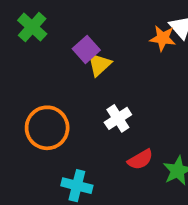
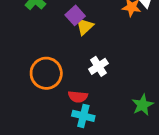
red semicircle: (140, 159) -> (78, 97), moved, turned 36
cyan cross: (77, 186) -> (83, 116), moved

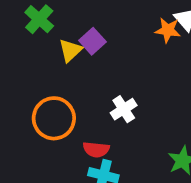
yellow triangle: (85, 26) -> (70, 50), moved

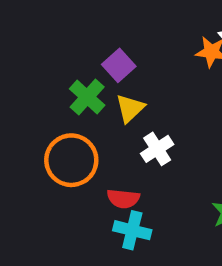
green cross: (39, 19) -> (87, 97), moved
yellow triangle: (70, 50) -> (130, 108), moved

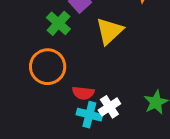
yellow triangle: (130, 108) -> (109, 31), moved, size x1.4
white cross: (157, 149) -> (109, 107), moved

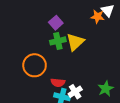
green cross: (58, 23) -> (58, 41), moved, turned 35

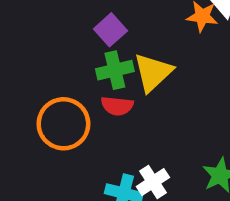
red semicircle: (58, 83) -> (117, 106), moved

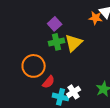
red semicircle: (117, 106) -> (49, 82), moved, turned -56

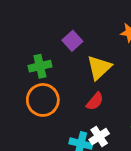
green cross: (57, 42) -> (40, 66), moved
red semicircle: (49, 82) -> (95, 101), moved

